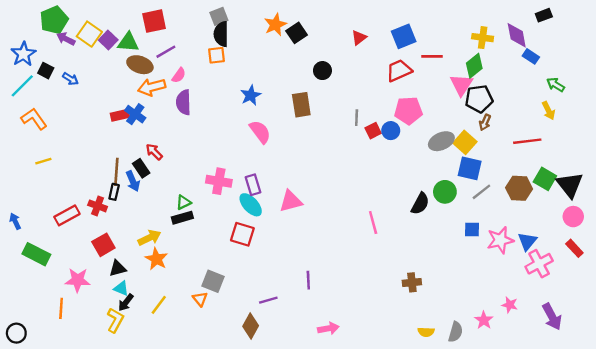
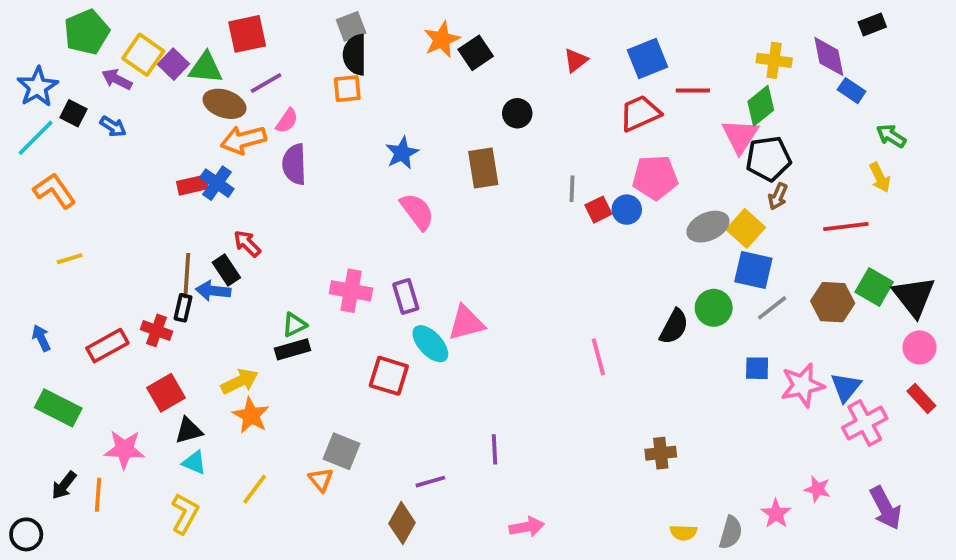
purple arrow: (66, 39) -> (117, 79), moved
blue arrow: (133, 181) -> (213, 291), turned 120
cyan ellipse: (251, 205) -> (430, 344), moved
blue arrow: (15, 221) -> (41, 338), moved
black arrow: (126, 302) -> (64, 485), moved

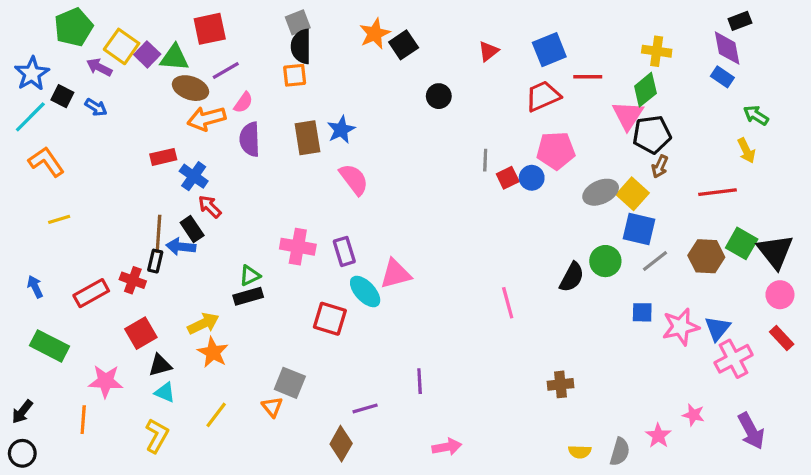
purple diamond: (829, 57) -> (727, 48), moved
brown rectangle: (483, 168) -> (307, 138), moved
blue cross: (217, 183) -> (194, 176), moved
black arrow: (64, 485) -> (22, 412), moved

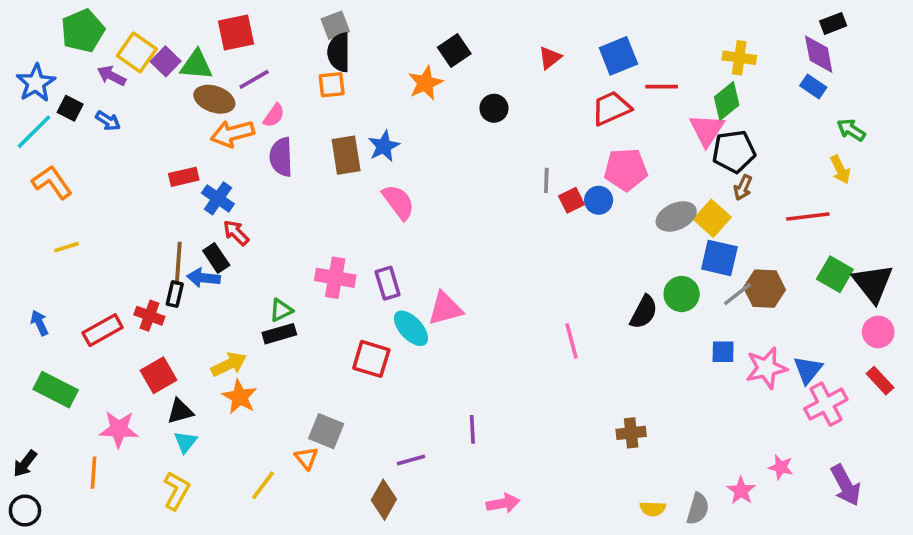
orange star: (375, 34) -> (425, 83), moved
brown hexagon: (706, 256) -> (765, 289), moved
cyan triangle: (165, 392) -> (186, 442), turned 45
yellow line: (216, 415) -> (263, 485), moved

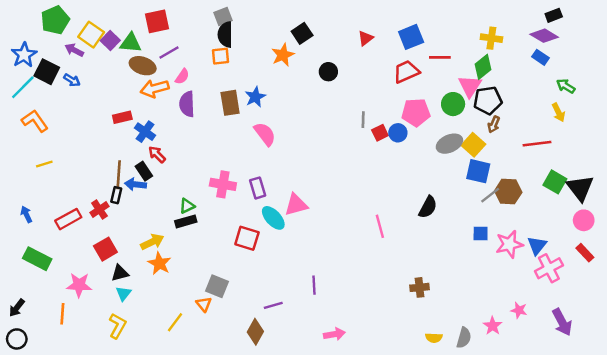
purple diamond: (819, 54) -> (544, 36), turned -48
black square: (70, 108) -> (47, 72), size x1.5
green circle: (682, 294) -> (453, 104), moved
red cross: (149, 316) -> (99, 210), turned 36

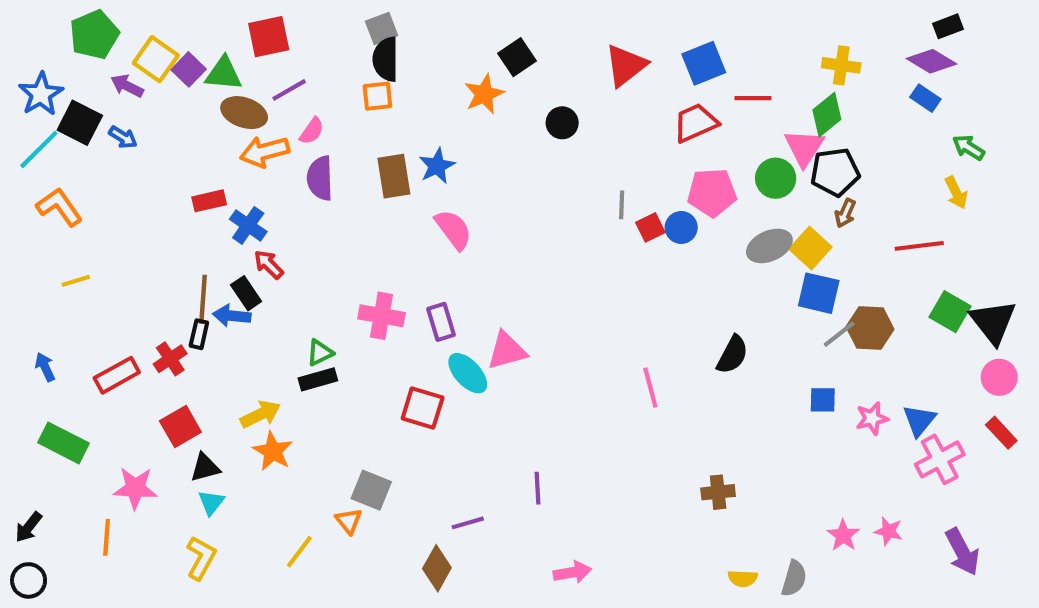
red triangle: (366, 38) -> (626, 65), size x1.6
pink star: (509, 244) -> (872, 418), size x0.7
pink star: (493, 326) -> (843, 535), moved

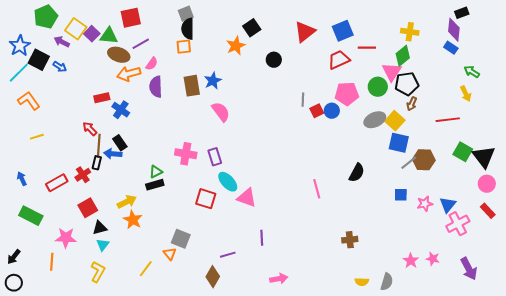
purple diamond: (932, 61) -> (454, 30), turned 65
red arrow: (269, 264) -> (90, 129), moved
pink triangle: (507, 351) -> (247, 198), moved, turned 35

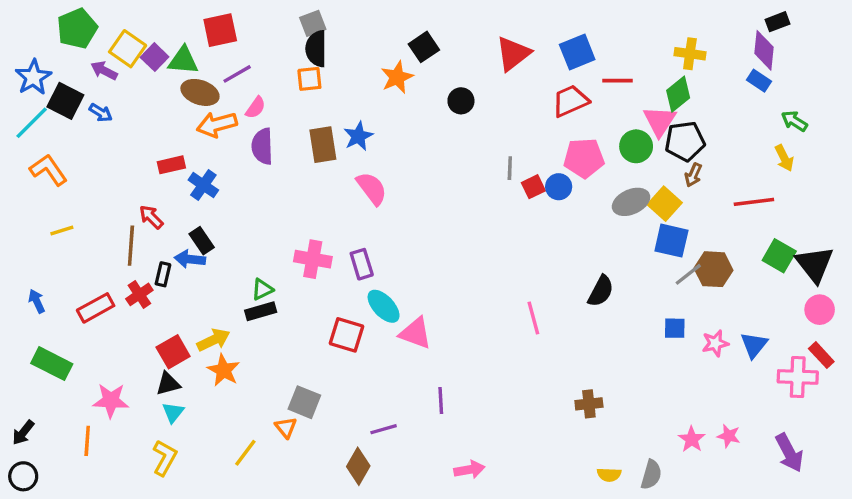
brown line: (99, 146) -> (131, 246), moved
red square: (88, 208) -> (173, 352), moved
pink cross: (458, 224) -> (798, 377), moved, turned 30

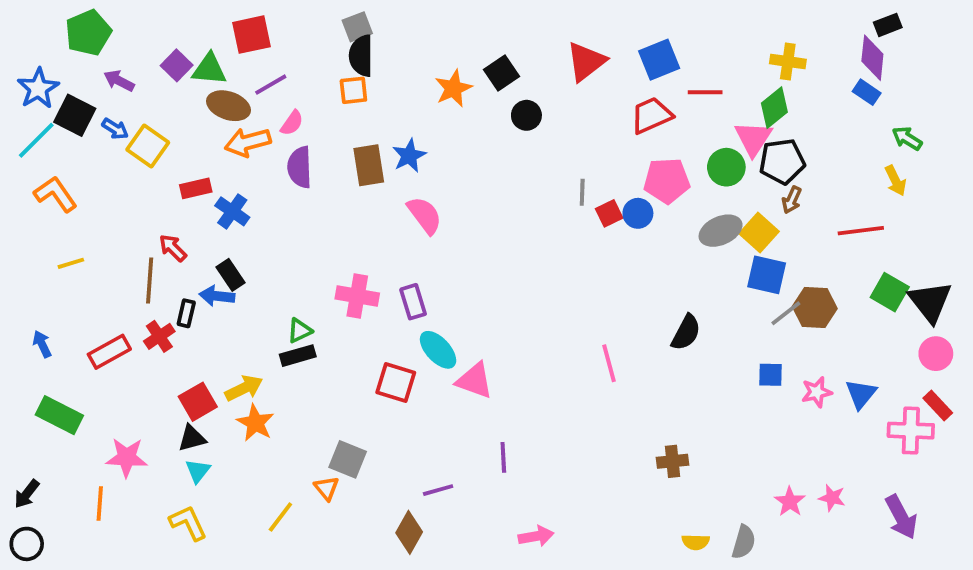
black square: (424, 47) -> (501, 73), moved
yellow square: (128, 49) -> (148, 146), moved
yellow L-shape: (165, 458) -> (188, 523), turned -54

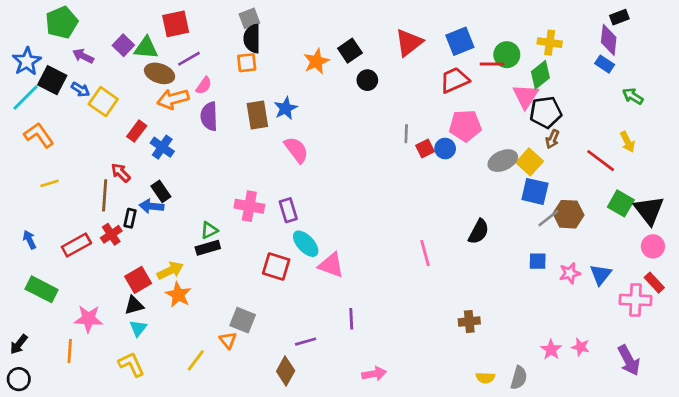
green circle: (726, 167) -> (507, 55), moved
yellow arrow: (895, 181) -> (627, 142), moved
red rectangle: (196, 188) -> (137, 131), turned -40
red line: (861, 231) -> (601, 161), turned 44

